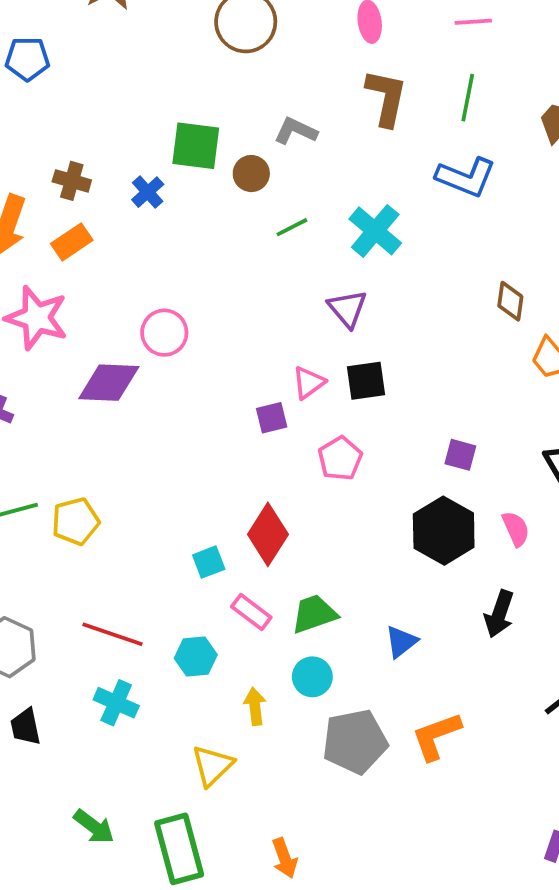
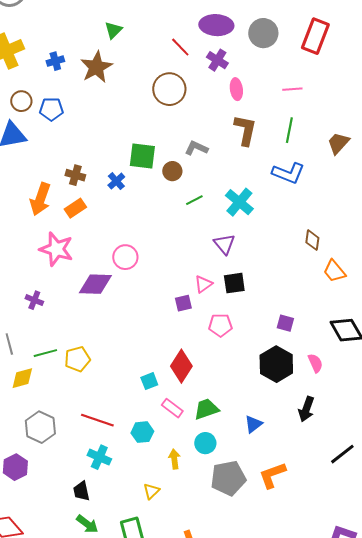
pink pentagon: (340, 458) -> (220, 325), turned 30
black trapezoid: (26, 727) -> (81, 491), moved
yellow triangle: (212, 766) -> (151, 491), size x0.7

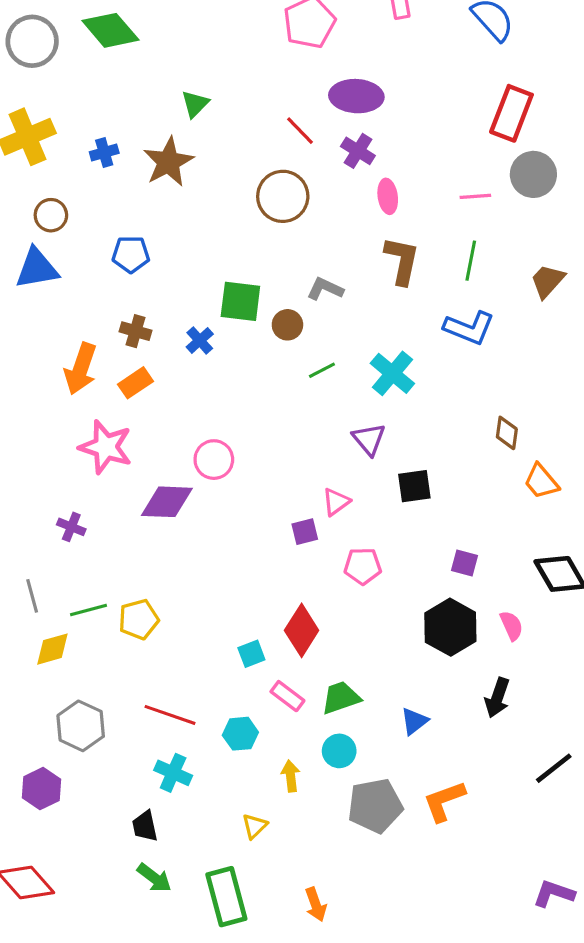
gray circle: (263, 33) -> (533, 174), moved
blue pentagon: (51, 109) -> (131, 254), moved
black square: (234, 283) -> (414, 486), moved

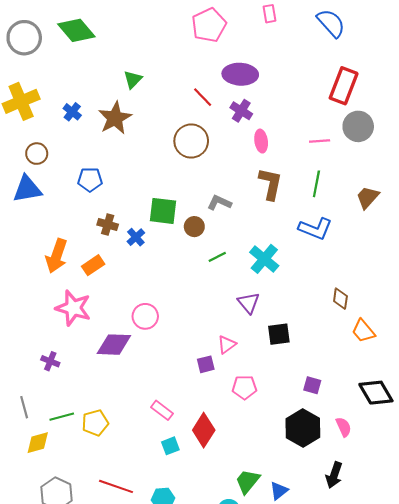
blue cross: (104, 152) -> (72, 112), turned -36
brown cross: (135, 331) -> (108, 225), moved
pink rectangle: (287, 696) -> (162, 410), moved
green trapezoid: (341, 698) -> (248, 481), moved, turned -32

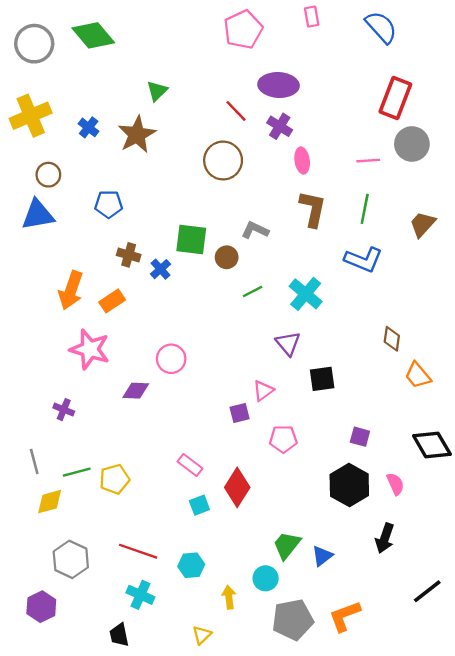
purple diamond: (114, 345) -> (136, 391), size x0.7

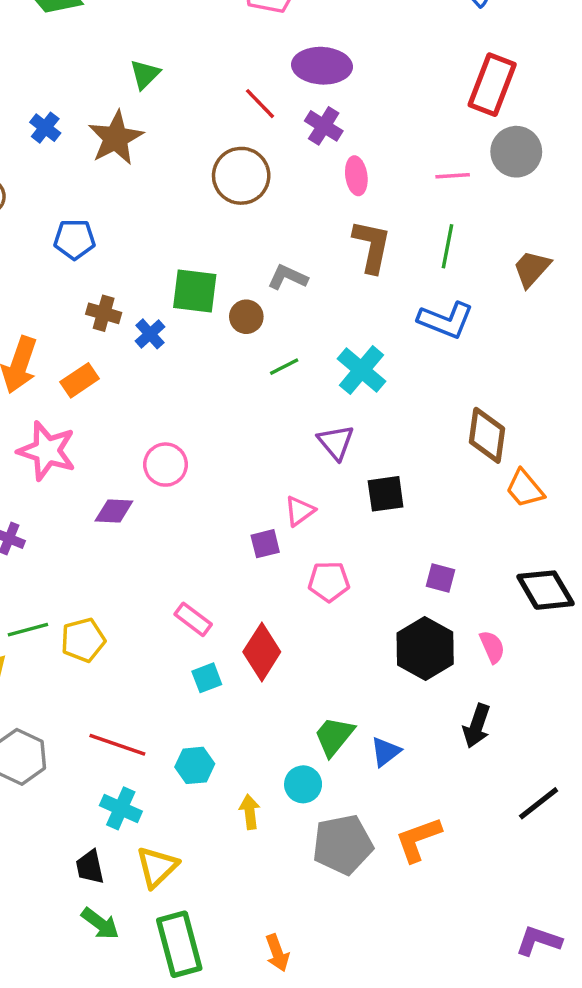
brown diamond: (392, 339) -> (487, 435), size x1.5
yellow triangle: (202, 635) -> (157, 867), moved, size x1.5

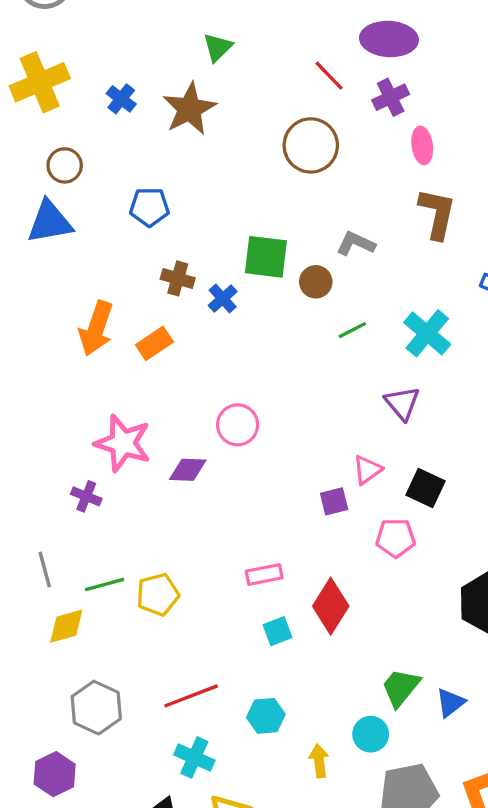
purple cross: (324, 126) -> (391, 97), turned 32
pink star: (47, 451) -> (123, 443), moved
black square: (386, 494) -> (426, 488), moved, turned 33
pink rectangle: (193, 619) -> (264, 575), turned -48
red line: (117, 745) -> (191, 696), turned -40

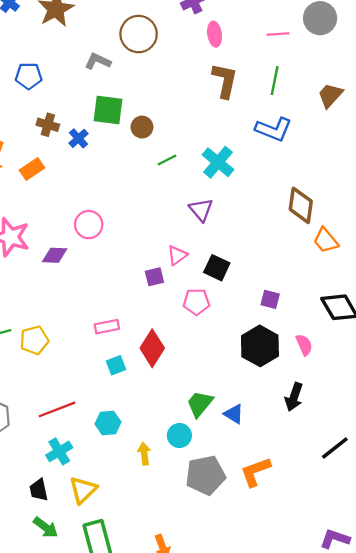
gray L-shape: (356, 244) -> (98, 61), moved
blue triangle: (450, 703) -> (234, 414), turned -50
cyan cross: (194, 757) -> (59, 451), turned 35

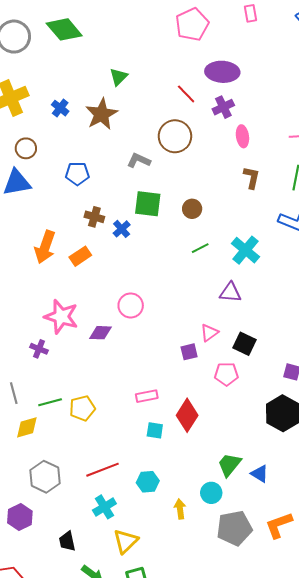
brown L-shape: (225, 81) -> (252, 178), size x0.7
brown circle: (142, 127) -> (192, 209), moved
purple triangle: (201, 210) -> (230, 292), turned -45
cyan square: (116, 365) -> (155, 430), turned 30
black trapezoid: (39, 490) -> (67, 541), moved

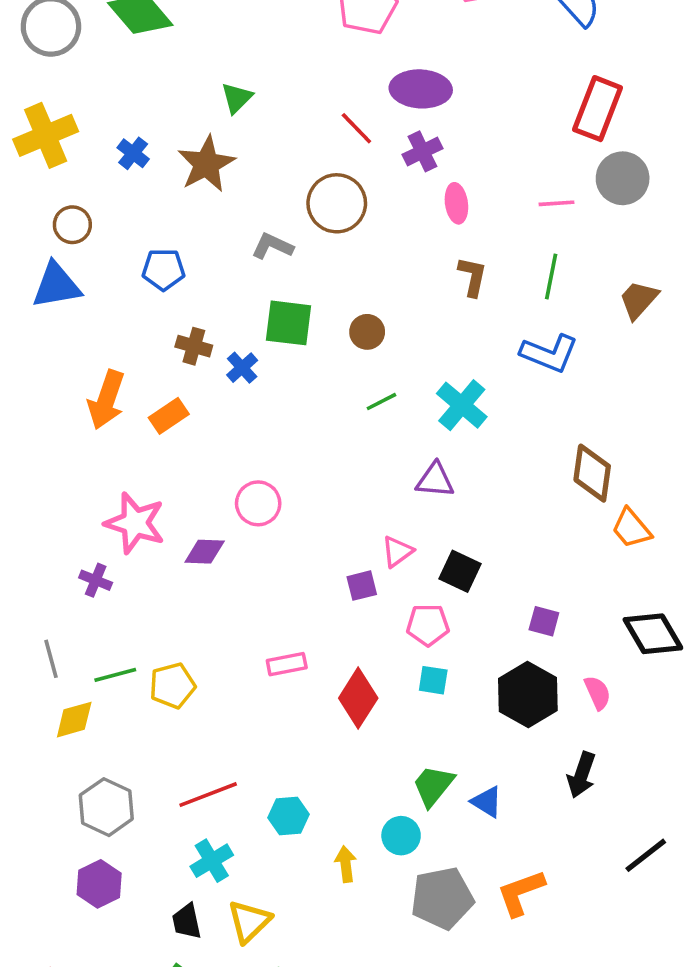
cyan square: (155, 430) -> (433, 680), moved
purple hexagon: (20, 517) -> (99, 884), moved
black trapezoid: (67, 541) -> (187, 921), moved

